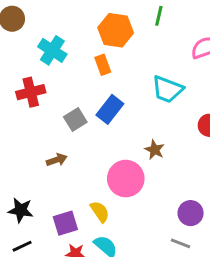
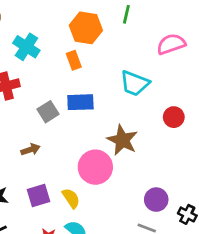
blue rectangle: (110, 109) -> (80, 102), turned 50
brown star: (155, 150) -> (122, 140), size x1.6
purple square: (65, 223) -> (39, 196), moved

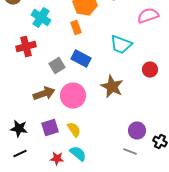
blue rectangle: (80, 102) -> (81, 59), turned 30
brown arrow: (30, 150) -> (44, 94), size x1.5
pink circle: (95, 167) -> (73, 96), moved

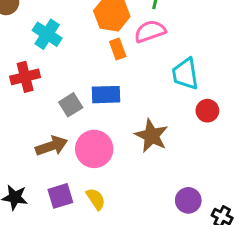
pink semicircle: (148, 16) -> (150, 31), moved
orange rectangle: (76, 28) -> (118, 49), moved
cyan trapezoid: (121, 45) -> (185, 74), moved, turned 60
blue rectangle: (81, 59) -> (106, 95), turned -30

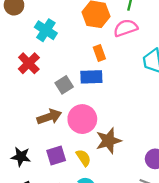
orange rectangle: (118, 49) -> (99, 53), moved
red cross: (25, 77) -> (29, 63), turned -30
brown star: (152, 136) -> (108, 141), moved, turned 30

